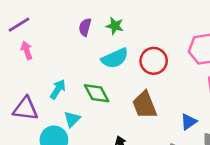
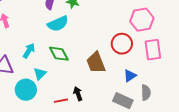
cyan semicircle: (115, 58) -> (58, 24), moved
red circle: (154, 61) -> (122, 44), moved

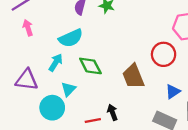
cyan semicircle: (58, 24) -> (71, 38), moved

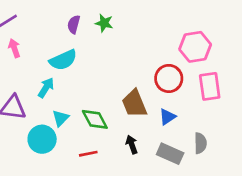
green diamond: (90, 66) -> (95, 119), moved
blue triangle: (173, 91) -> (167, 117), moved
black arrow: (112, 112) -> (132, 144), moved

